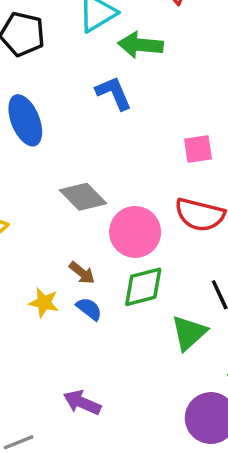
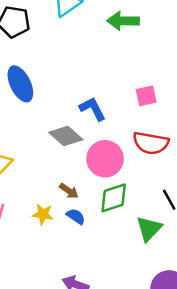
green arrow: (140, 45) -> (123, 21), moved
blue L-shape: (114, 93) -> (93, 109), moved

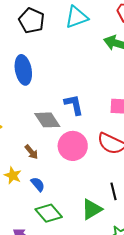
brown arrow: (69, 191) -> (31, 152), moved
green diamond: (114, 198) -> (49, 213), moved, turned 52

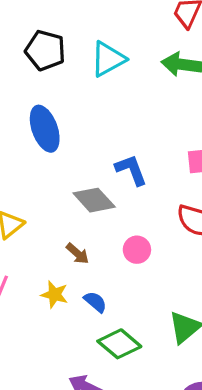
cyan triangle: (77, 17) -> (108, 59), moved
pink circle: (73, 146) -> (137, 250), moved, size x0.6

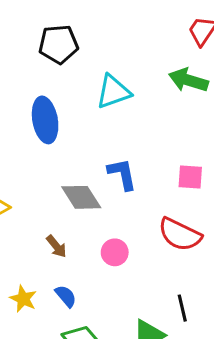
black pentagon: (45, 50) -> (58, 44), turned -30
cyan triangle: (108, 59) -> (113, 92), moved
yellow star: (55, 295) -> (23, 299), moved

